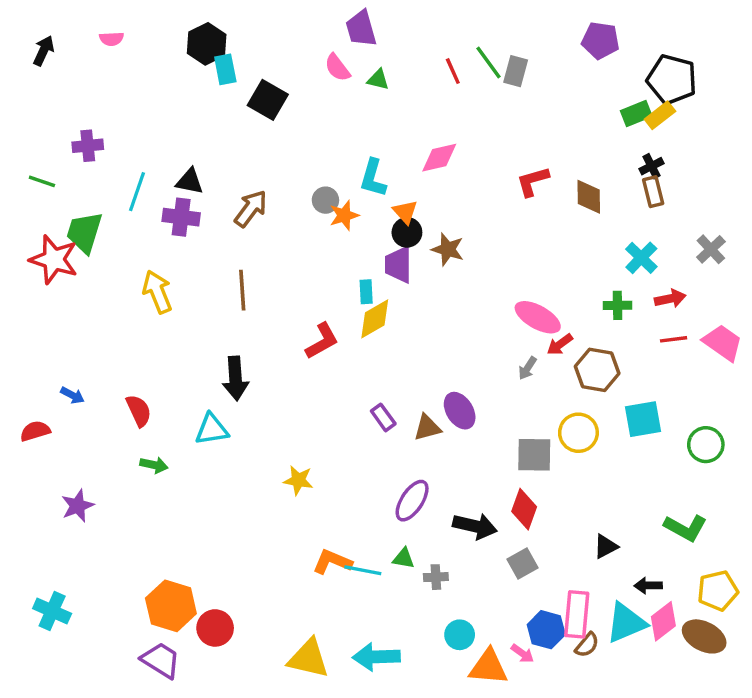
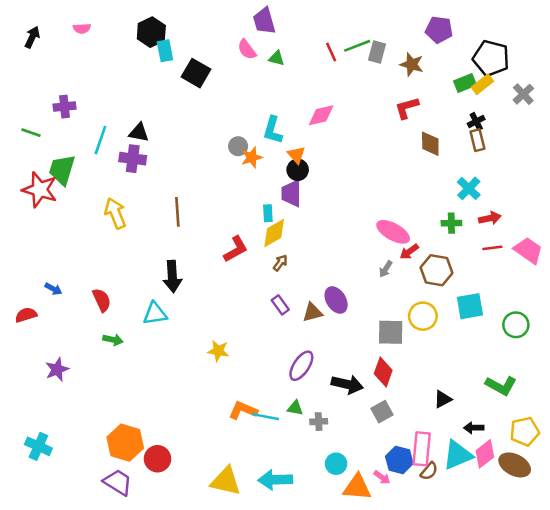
green line: (488, 63) -> (357, 46), turned -75
red L-shape: (533, 181) -> (407, 108), moved
brown arrow: (251, 209) -> (280, 263), moved, size x0.6
brown star: (448, 249) -> (412, 64), moved
gray cross: (711, 249) -> (523, 94), moved

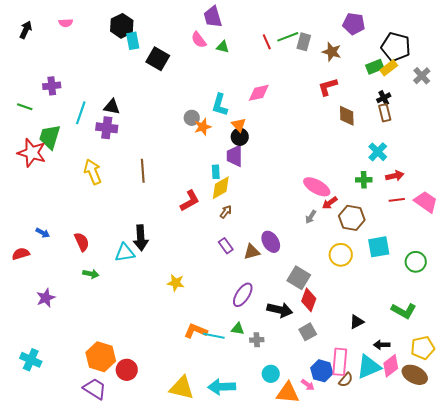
black arrow: (172, 276) -> (141, 238), moved
gray square: (391, 332) -> (299, 278), moved, turned 30

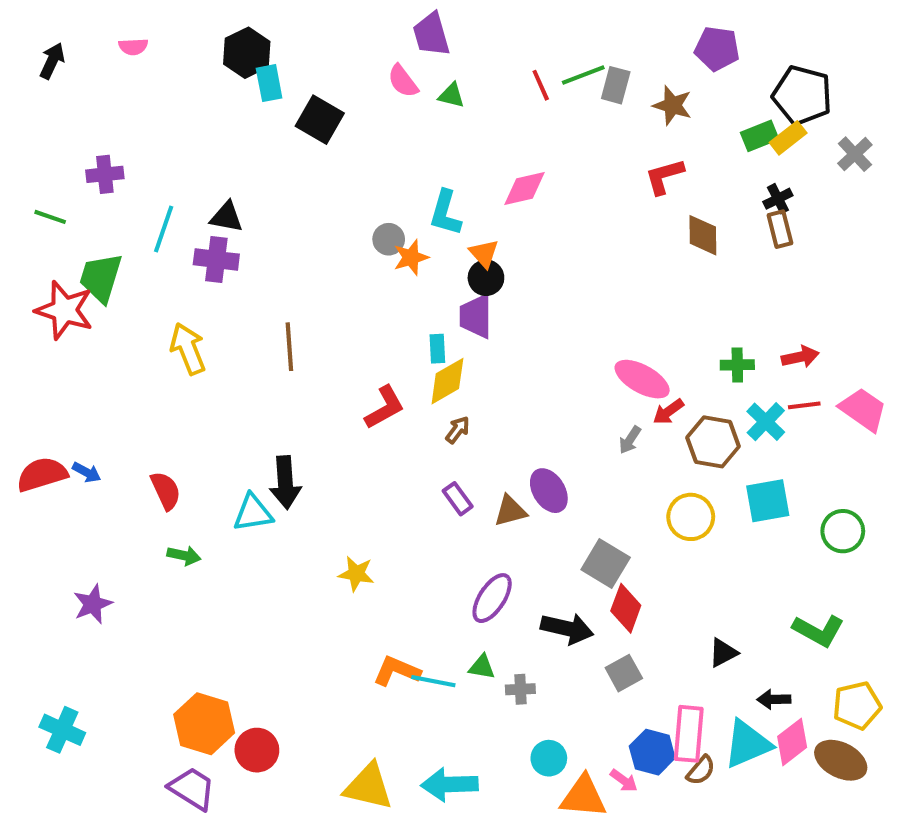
cyan cross: (378, 152) -> (766, 422), moved
red semicircle: (21, 254) -> (42, 474), moved, size x1.4

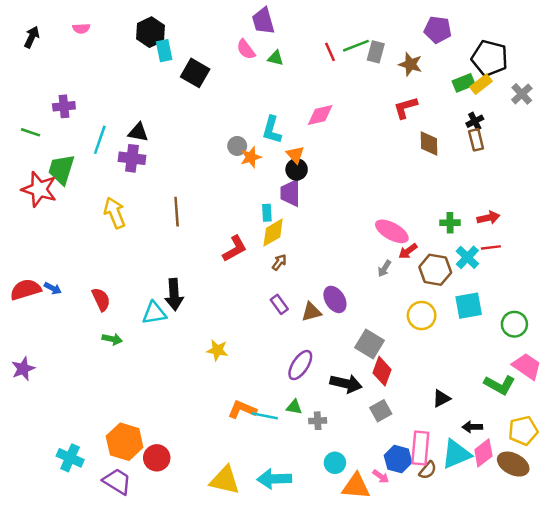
pink trapezoid: (863, 409) -> (527, 366), moved
purple star: (93, 604) -> (23, 369), moved
cyan cross: (62, 730) -> (70, 458), moved

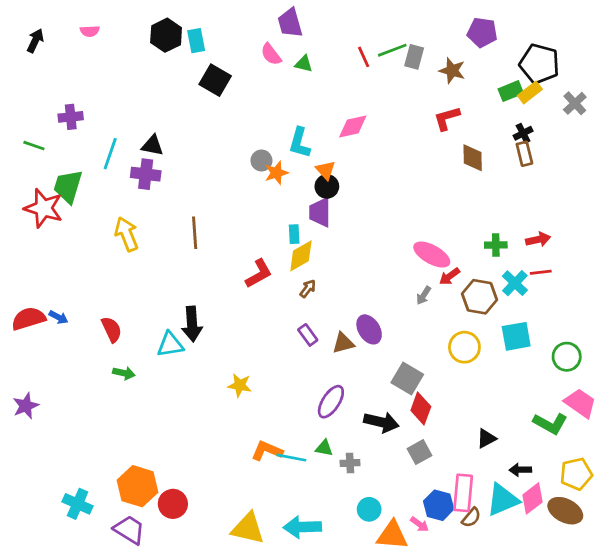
cyan rectangle: (164, 51) -> (196, 41), moved

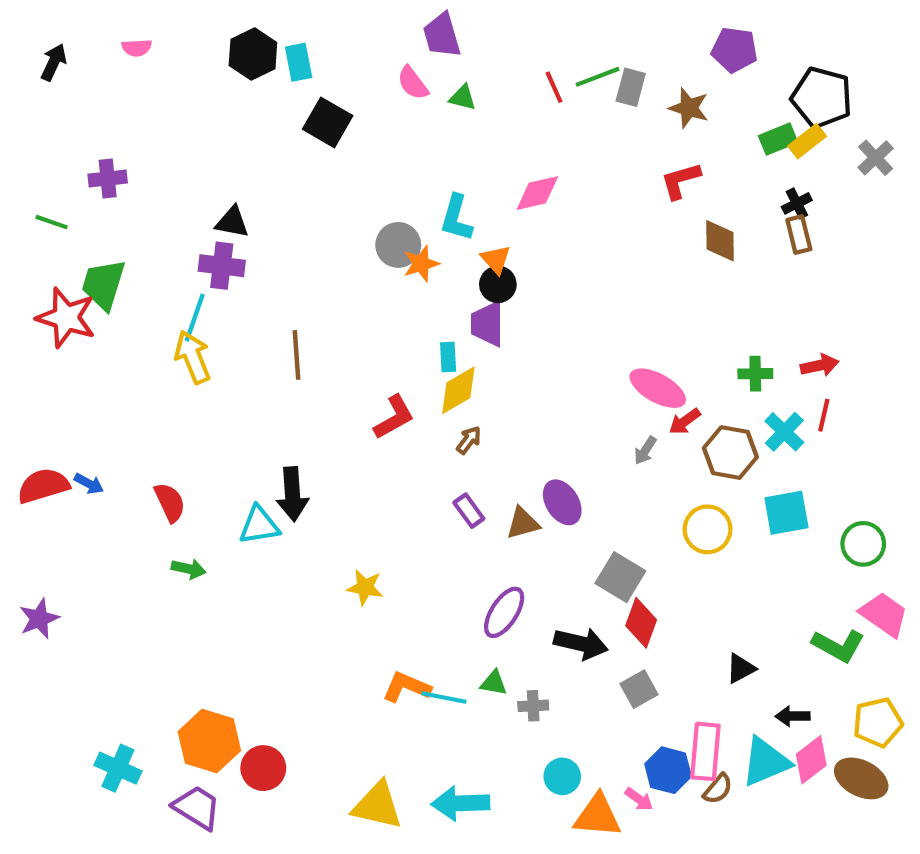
cyan line: (110, 154) -> (195, 318), moved
gray circle: (261, 161) -> (398, 245), size x1.4
red line: (541, 272) -> (824, 415), turned -70

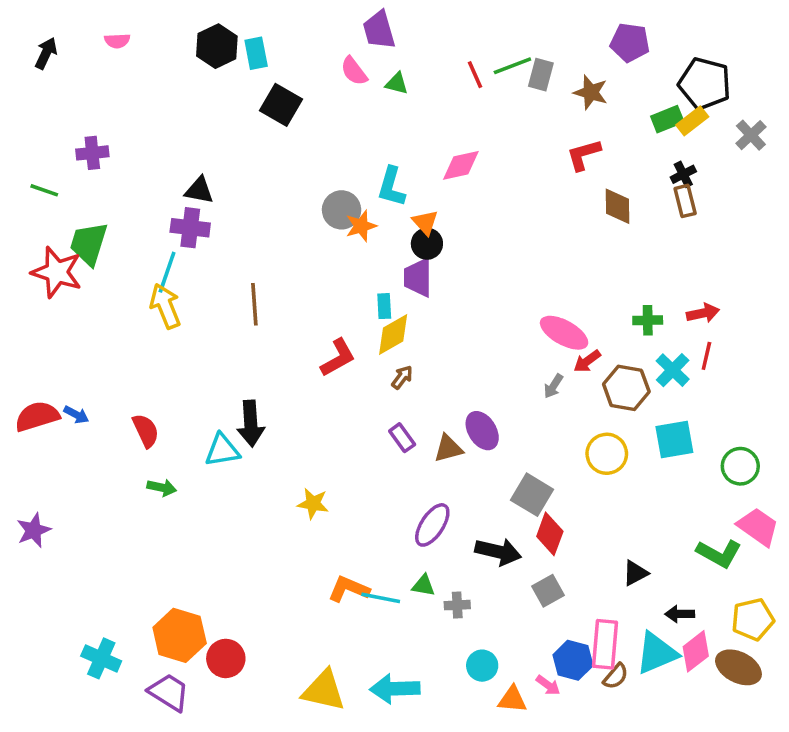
orange triangle: (598, 816) -> (512, 699), size x0.7

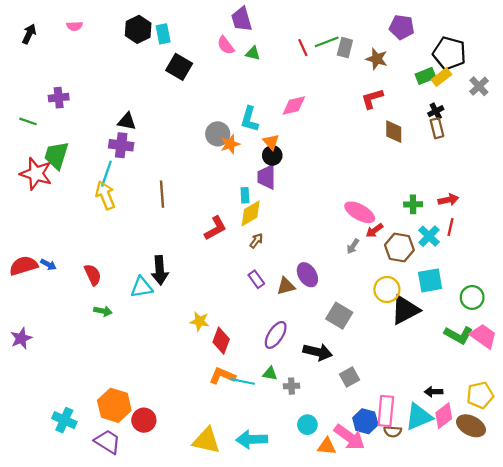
red diamond: (550, 534) -> (221, 341), moved
green L-shape: (719, 553) -> (458, 335), moved
black triangle: (635, 573) -> (405, 310), moved, size x1.8
brown semicircle: (616, 676) -> (393, 431), turned 54
pink arrow: (548, 685) -> (349, 437), size x2.0

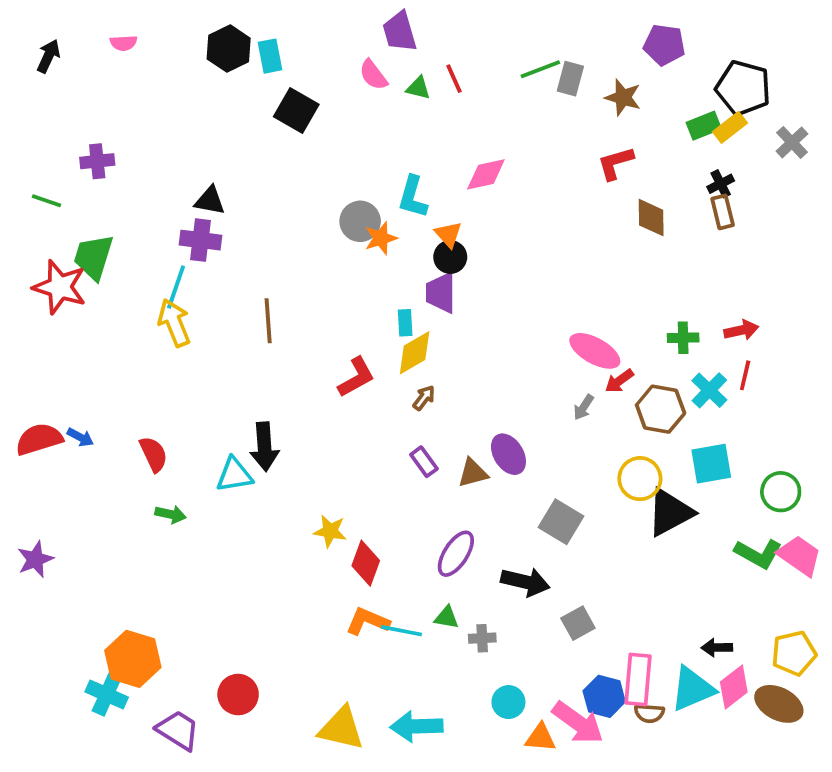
red line: (303, 48) -> (454, 79), moved
orange hexagon: (114, 405) -> (133, 659), moved

